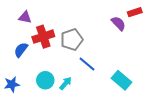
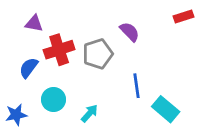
purple semicircle: (118, 23) -> (130, 32), moved
blue line: (87, 64) -> (136, 86), moved, turned 42
cyan circle: (45, 80) -> (53, 100), moved

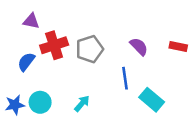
red rectangle: (184, 17) -> (178, 47), moved, turned 30
purple semicircle: (130, 32) -> (139, 47), moved
cyan circle: (53, 100) -> (40, 102), moved

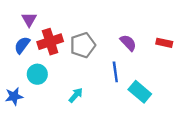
purple triangle: (31, 21) -> (29, 19), turned 49
blue semicircle: (26, 62) -> (22, 45), moved
cyan circle: (40, 102) -> (37, 74), moved

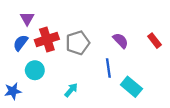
red rectangle: (164, 43) -> (155, 41), turned 40

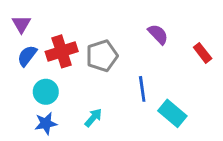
purple triangle: (27, 19) -> (21, 24), moved
purple semicircle: (121, 41) -> (158, 34), moved
blue star: (13, 91) -> (46, 123), moved

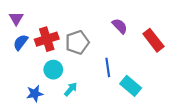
red rectangle: (203, 53) -> (153, 40), size x1.5
cyan circle: (46, 92) -> (53, 70), moved

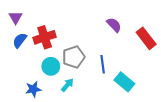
gray pentagon: (77, 42) -> (74, 57), moved

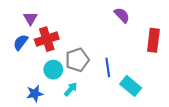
purple triangle: (16, 18) -> (30, 18), moved
purple semicircle: (114, 25) -> (122, 15), moved
red rectangle: (146, 38) -> (153, 40), turned 45

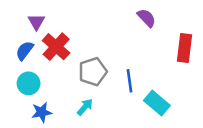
red cross: (47, 39) -> (56, 47), turned -30
cyan circle: (53, 70) -> (29, 83), moved

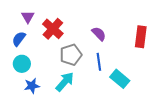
purple semicircle: (146, 18) -> (99, 34), moved
red cross: (56, 47) -> (53, 29), moved
cyan arrow: (85, 107) -> (65, 82), size x1.5

